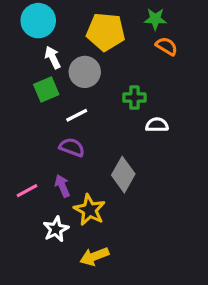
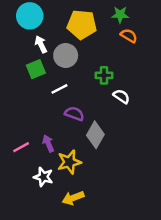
white semicircle: (157, 125) -> (121, 96), turned 35
purple semicircle: (72, 147) -> (74, 114), moved
yellow star: (90, 210) -> (69, 162), turned 30
white star: (56, 229) -> (43, 177), turned -30

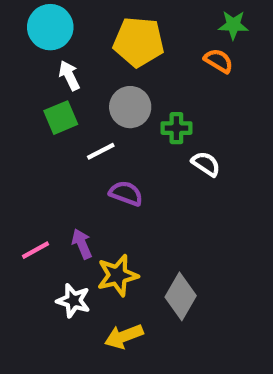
green star: (120, 15) -> (233, 25), moved
gray circle: (66, 55) -> (130, 107), moved
gray diamond: (95, 135) -> (181, 296), moved

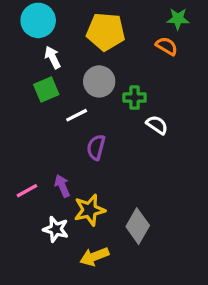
purple semicircle: (126, 193) -> (96, 147), turned -95

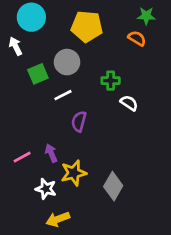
white arrow: (53, 57) -> (16, 46), moved
gray circle: (99, 81) -> (67, 62), moved
yellow arrow: (94, 257) -> (58, 219), moved

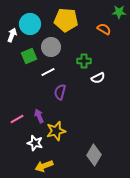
green star: (146, 16) -> (119, 12), moved
cyan circle: (31, 17) -> (30, 24), moved
white arrow: (16, 46) -> (12, 35), turned 48
white semicircle: (129, 103) -> (98, 78), turned 120
gray diamond: (113, 186) -> (94, 155), moved

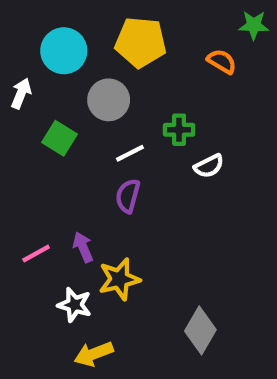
white arrow: (12, 35) -> (21, 93), moved
green square: (29, 56) -> (60, 138), moved, turned -35
white line: (48, 72) -> (130, 153), moved

